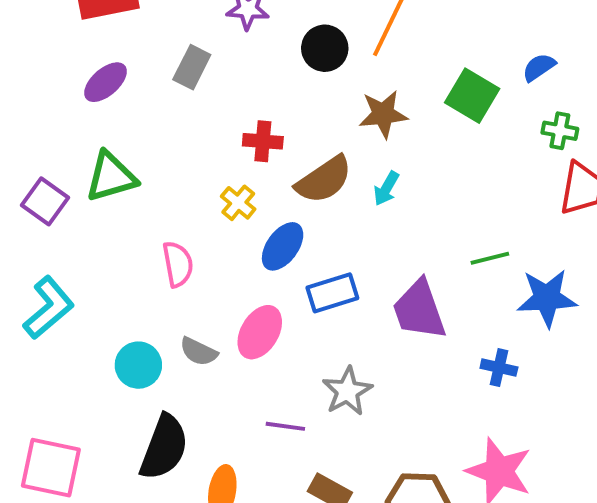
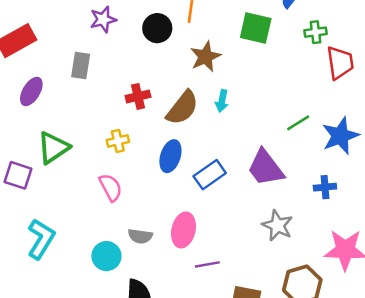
yellow cross: (238, 203) -> (118, 141), moved, turned -35
pink ellipse: (260, 332) -> (183, 230), moved
gray star: (347, 391) -> (277, 225), moved

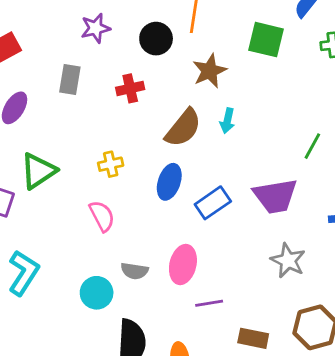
red cross: (138, 96) -> (130, 88), moved
green line: (298, 123) -> (312, 146), turned -30
purple trapezoid: (265, 168) -> (275, 196), turned -63

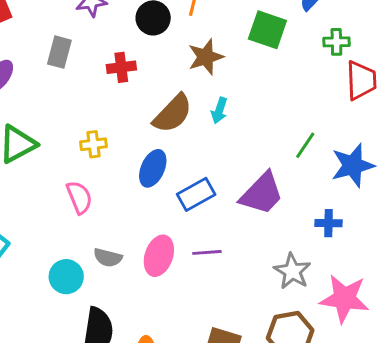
purple trapezoid: (275, 196) -> (262, 194), turned -42
gray star: (288, 261) -> (292, 271), moved
purple line: (209, 303) -> (207, 252), moved

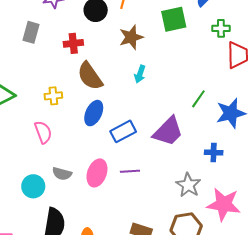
green square: (267, 30) -> (174, 19), turned -32
brown semicircle: (173, 114) -> (90, 76), moved, turned 100

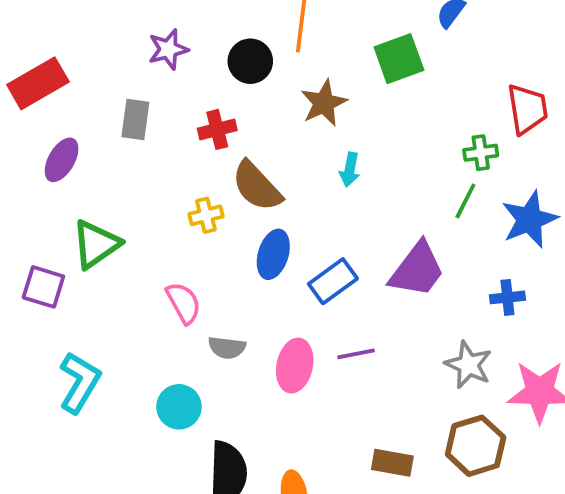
green cross: (221, 28) -> (481, 153), moved
yellow cross: (53, 96) -> (206, 215), moved
gray semicircle: (62, 174) -> (227, 348), moved

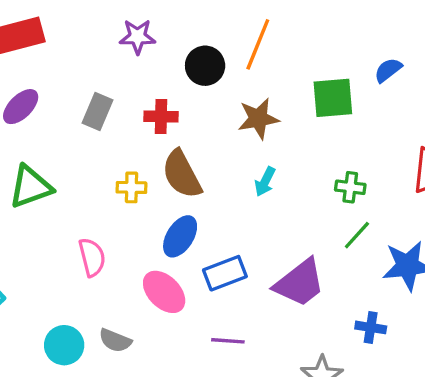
gray rectangle: (135, 119) -> (98, 111), moved
green cross: (481, 153) -> (350, 187), moved
gray semicircle: (227, 348) -> (115, 341), moved
pink ellipse: (295, 366) -> (164, 292), moved, turned -72

